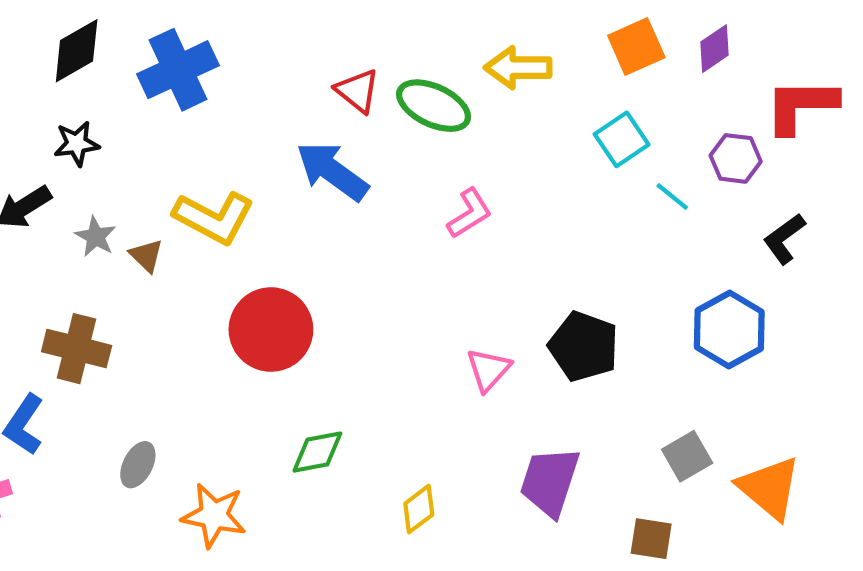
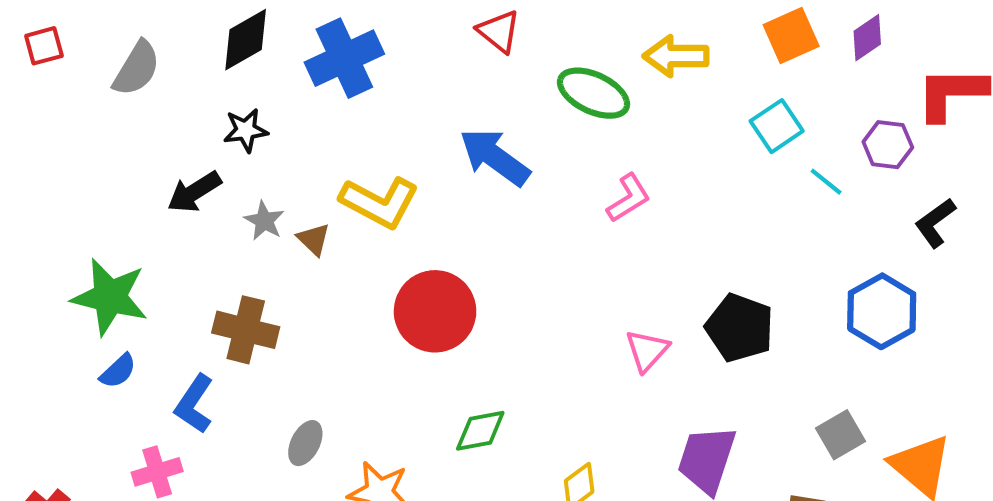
red triangle: (358, 91) -> (499, 31), moved

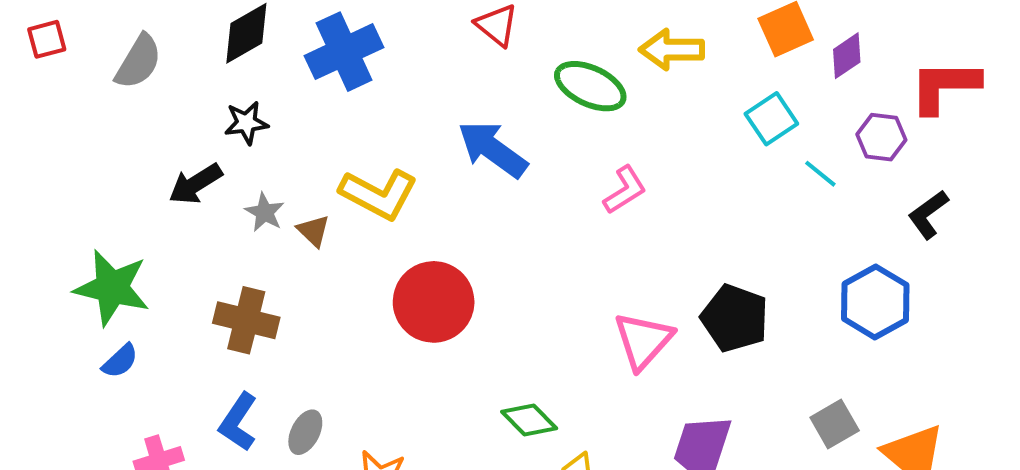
purple diamond: (867, 38) -> (847, 56), moved
pink triangle: (647, 350) -> (643, 341), size x1.4
blue L-shape: (194, 404) -> (238, 422), moved
green diamond: (480, 431) -> (529, 420), moved, turned 56

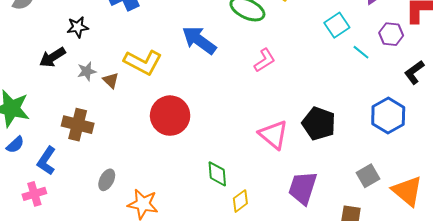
gray star: (265, 212) -> (87, 71), turned 30
pink triangle: (643, 341) -> (274, 135), turned -32
green diamond: (529, 420) -> (217, 174), turned 40
blue L-shape: (238, 422) -> (46, 161), moved

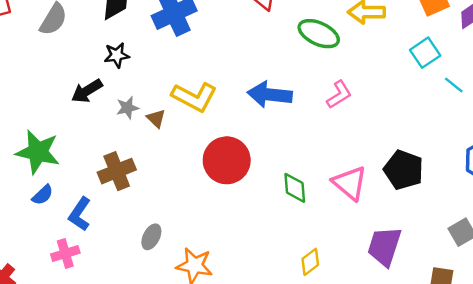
blue arrow: (199, 40) -> (270, 95), moved, turned -30
brown cross: (78, 125) -> (117, 171), turned -36
green diamond: (217, 174) -> (295, 188), moved

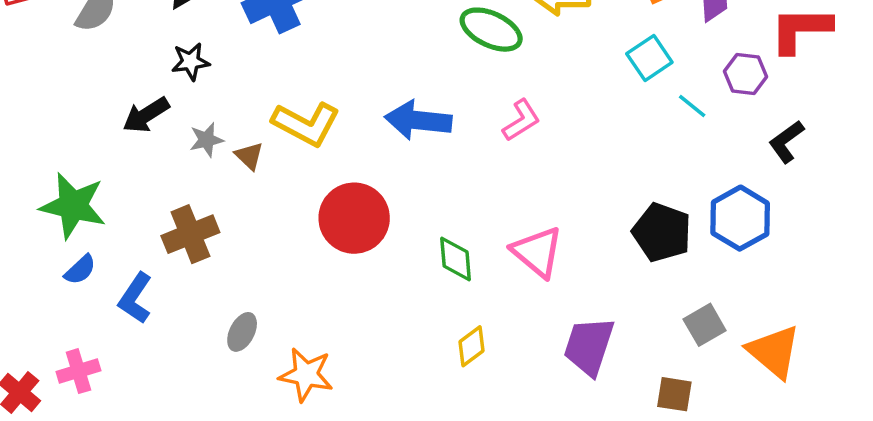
black pentagon: (404, 170) -> (662, 232), moved
pink cross: (65, 254) -> (78, 371), moved
yellow diamond: (310, 262) -> (472, 346), moved

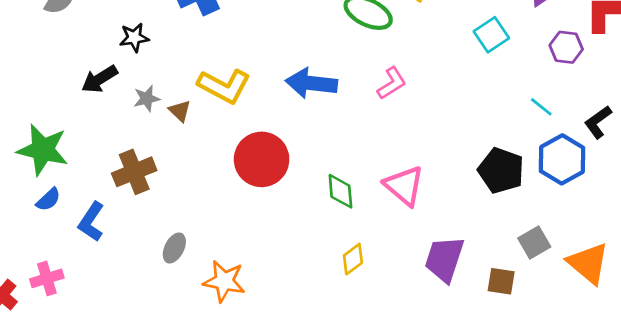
cyan line: (692, 106) -> (541, 107), moved
black L-shape: (786, 142) -> (598, 122), moved
brown square: (674, 394) -> (501, 281), moved

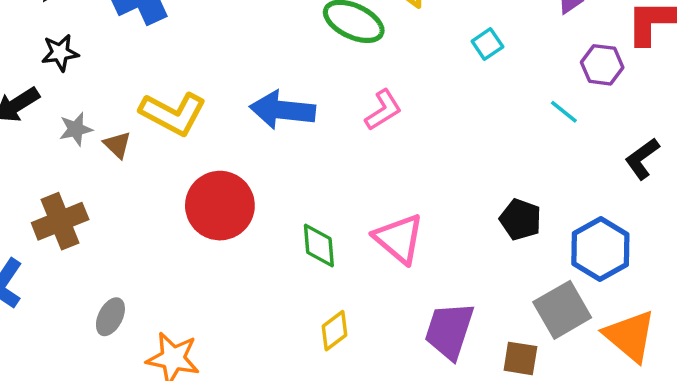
cyan square: (491, 35) -> (487, 44), moved, size x0.7
cyan line: (541, 107) -> (564, 112), moved
blue hexagon: (562, 159) -> (600, 249), moved
black pentagon: (501, 170) -> (520, 219), size x0.7
gray square: (534, 242) -> (562, 310), size x1.4

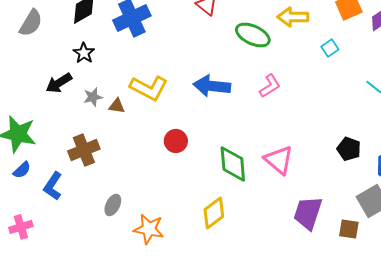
black star: (60, 53) -> (84, 53), turned -30
brown triangle: (117, 145) -> (117, 106), turned -36
red circle: (220, 206) -> (176, 141), size x0.6
green diamond: (319, 246) -> (233, 164), size x1.4
yellow diamond: (335, 331) -> (214, 213), moved, size x1.4

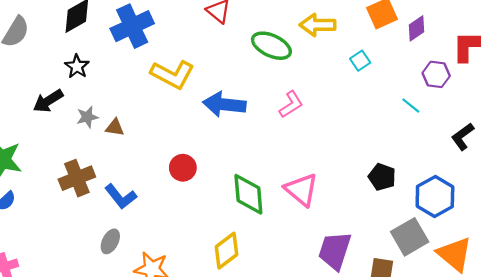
yellow L-shape: (149, 88) -> (172, 74), moved
blue L-shape: (53, 186) -> (121, 197), moved, turned -72

